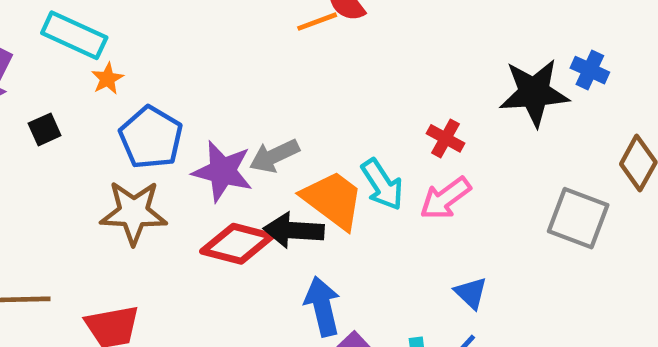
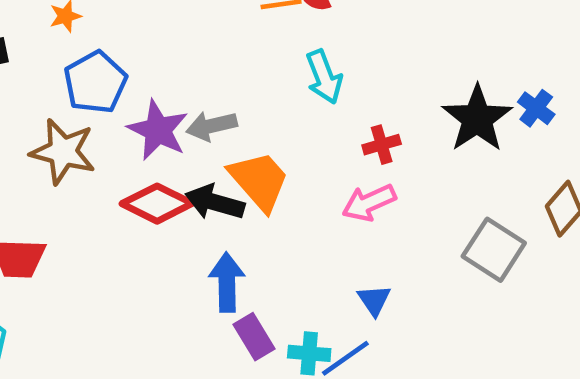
black star: (534, 93) -> (477, 119), turned 30
red cross: (446, 138) -> (382, 145), turned 33
cyan arrow: (382, 185) -> (324, 77), moved

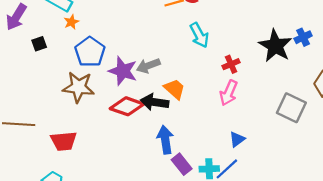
blue cross: (536, 108) -> (303, 37), turned 35
orange trapezoid: (259, 181) -> (175, 89), size x0.7
pink arrow: (369, 203) -> (229, 93), turned -35
blue triangle: (374, 300) -> (237, 139), turned 35

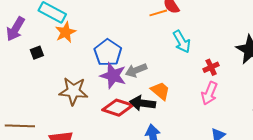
orange star: (71, 22) -> (66, 32), size x1.5
blue pentagon: (90, 52) -> (108, 53), moved

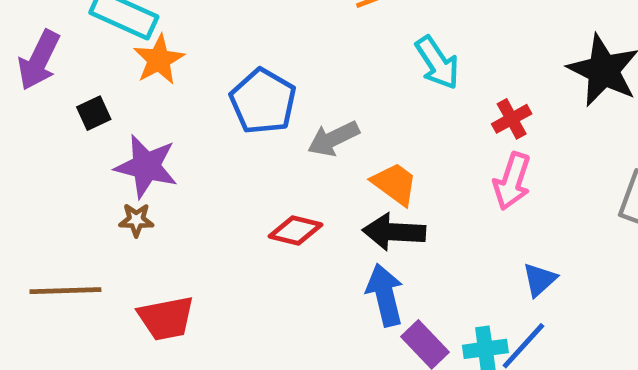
purple star: (113, 76) -> (146, 166), moved
brown star: (73, 91) -> (136, 220), moved, size x0.5
black arrow: (143, 103) -> (394, 232), moved
red diamond: (118, 108) -> (296, 231), size x0.7

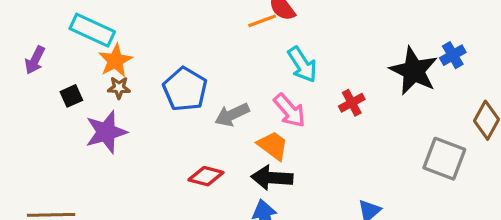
purple arrow: (39, 60) -> (35, 60), size x0.7
purple star: (146, 166) -> (106, 132), turned -30
pink arrow: (512, 181) -> (290, 111), moved, turned -60
brown star: (136, 220) -> (119, 88), moved

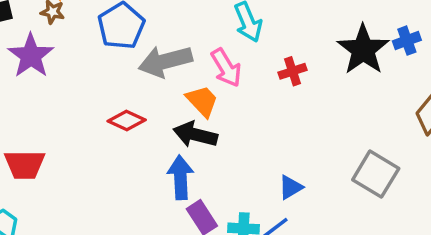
gray arrow: (232, 115) -> (165, 61), size x1.4
purple star: (106, 132) -> (31, 56), turned -30
gray square: (444, 159) -> (376, 174), moved

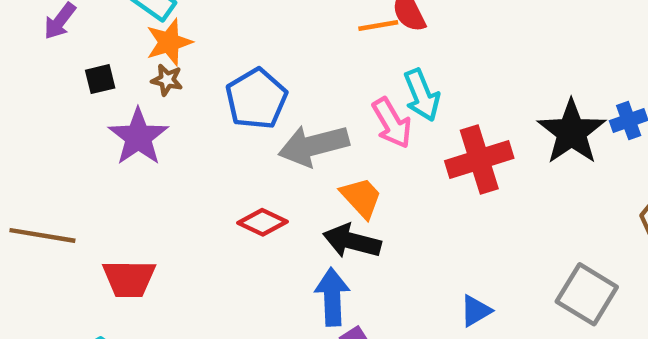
pink arrow: (226, 68) -> (392, 123), moved
red cross: (292, 71) -> (479, 160), size x1.8

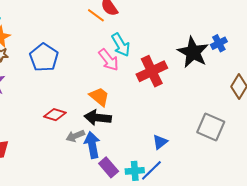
orange line: (378, 26) -> (96, 15), turned 54
gray arrow: (314, 145) -> (75, 136), moved, size x0.6

